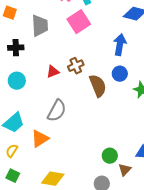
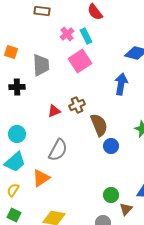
blue circle: (120, 74) -> (111, 146), moved
cyan circle: (17, 81) -> (17, 134), moved

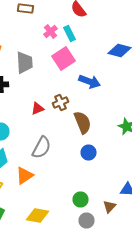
blue arrow: (121, 84) -> (90, 82), moved, turned 100
blue circle: (111, 146) -> (88, 152), moved
green circle: (111, 195) -> (80, 200), moved

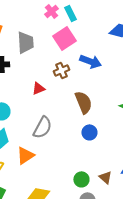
brown cross: (60, 102) -> (61, 70), moved
brown triangle: (110, 206) -> (105, 177), moved, turned -32

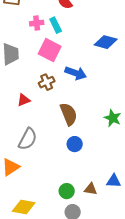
pink cross: (51, 11) -> (37, 23), turned 32
pink square: (64, 38) -> (50, 50), turned -30
brown triangle: (105, 177) -> (91, 189), turned -32

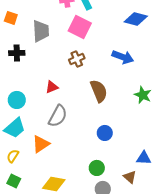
blue arrow: (76, 73) -> (123, 57), moved
red triangle: (24, 100) -> (52, 87), moved
blue circle: (75, 144) -> (105, 133), moved
brown triangle: (91, 189) -> (130, 177), moved, turned 32

